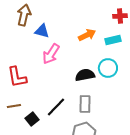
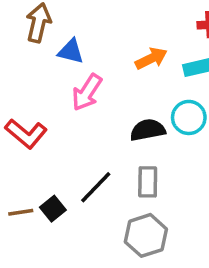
red L-shape: (17, 77) -> (26, 134), turned -40
brown line: (14, 106) -> (21, 212), moved

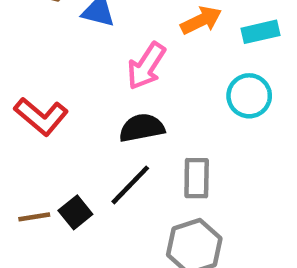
pink arrow: (87, 92) -> (146, 66), moved
black semicircle: (148, 130) -> (142, 128), moved

